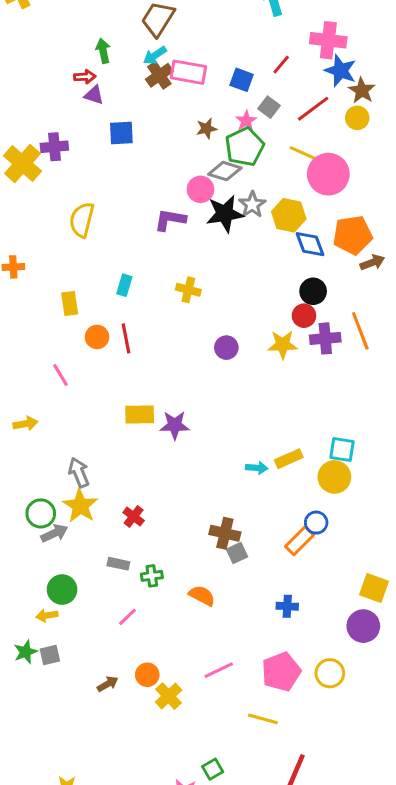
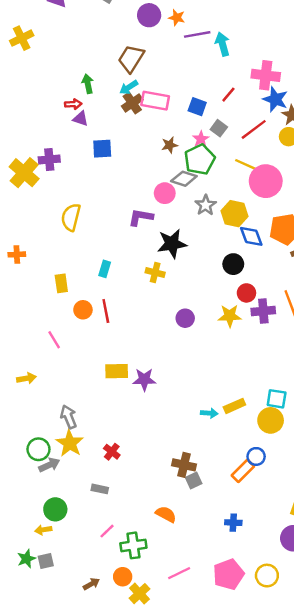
black star: (225, 214) -> (172, 244), moved
black circle: (313, 291) -> (233, 264), moved
green cross: (152, 576) -> (133, 545), moved, size x1.5

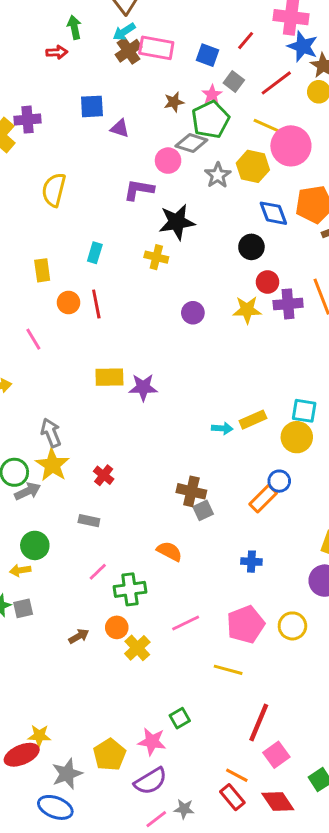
purple triangle: (81, 119) -> (120, 128), moved
yellow hexagon: (234, 214) -> (253, 166), moved

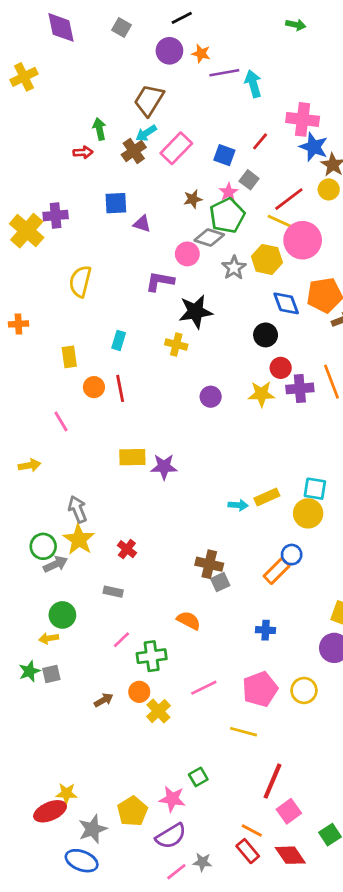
pink rectangle: (156, 48) -> (176, 148), turned -56
brown cross: (128, 51) -> (134, 151), moved
red line: (276, 83) -> (289, 199), moved

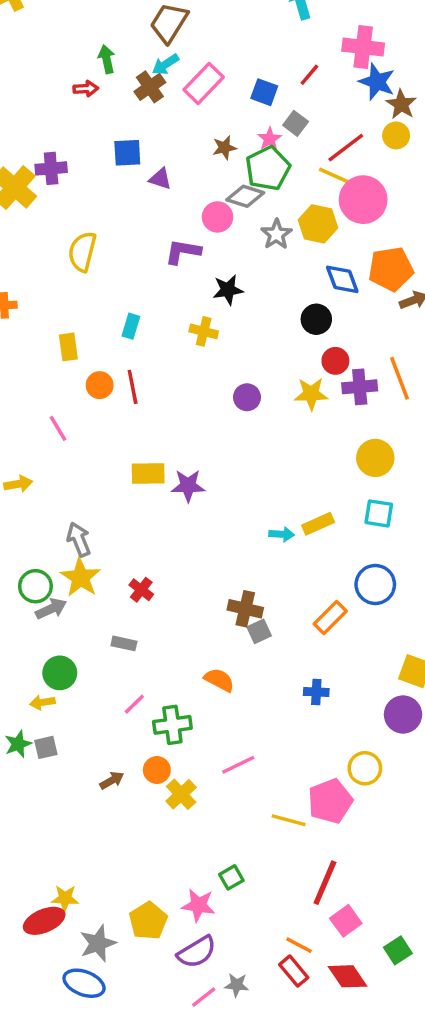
black star: (196, 312) -> (228, 290), size x0.7
yellow circle: (308, 513) -> (375, 458), moved
blue circle: (292, 555) -> (375, 584), moved, size x1.5
pink pentagon: (260, 689) -> (330, 801), moved

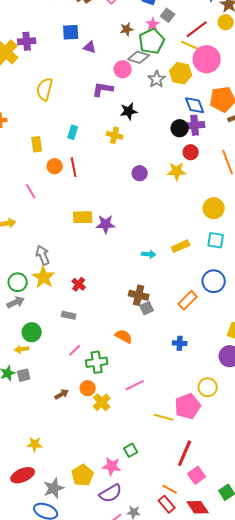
purple cross: (360, 387) -> (195, 125), moved
cyan arrow: (282, 534) -> (149, 254), moved
gray arrow: (51, 609) -> (16, 302), moved
yellow star: (65, 898) -> (35, 444), moved

